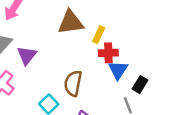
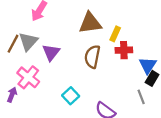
blue triangle: (118, 70) -> (148, 65), moved
brown semicircle: (73, 83) -> (92, 57), moved

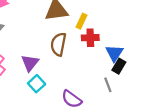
purple triangle: (51, 52) -> (30, 63), moved

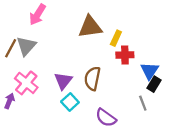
brown semicircle: (58, 44) -> (92, 78), moved

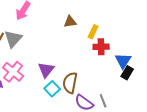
brown triangle: (90, 27) -> (70, 22), size x0.6
brown semicircle: (92, 78) -> (70, 83), moved
gray line: (143, 103) -> (103, 101), moved

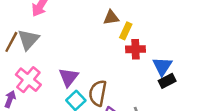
brown triangle: (70, 22) -> (111, 18), moved
black rectangle: (127, 73) -> (167, 81), turned 32

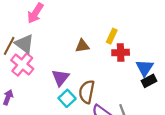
brown triangle: (111, 18) -> (82, 46), moved
gray triangle: (28, 39) -> (24, 44), turned -35
pink cross: (28, 80) -> (22, 64), moved

